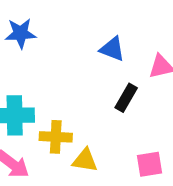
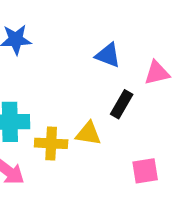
yellow triangle: (85, 160) -> (88, 134), moved

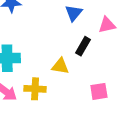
blue triangle: (108, 55) -> (74, 13), turned 48
yellow cross: (51, 143) -> (35, 89), moved

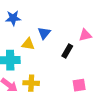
blue triangle: (74, 13) -> (44, 33), moved
yellow triangle: (60, 66) -> (28, 44), moved

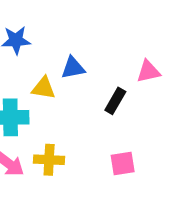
blue triangle: (44, 33) -> (73, 68), turned 40
pink square: (79, 85) -> (123, 163), moved

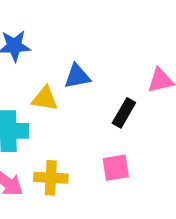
pink square: (123, 163) -> (116, 168), moved

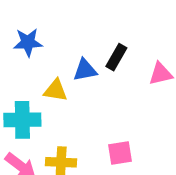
black rectangle: (124, 113) -> (116, 57), moved

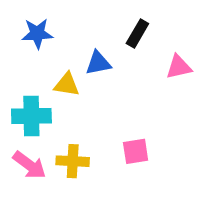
black rectangle: (116, 57) -> (137, 34), moved

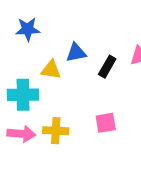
black rectangle: (137, 34) -> (107, 67), moved
pink arrow: (29, 165) -> (21, 134), turned -32

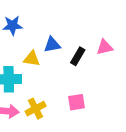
yellow cross: (56, 131) -> (36, 109), turned -30

